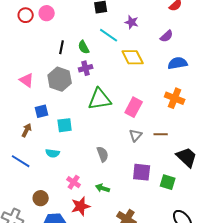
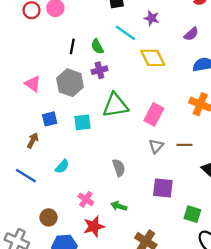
cyan square: (65, 125) -> (83, 122), moved
cyan semicircle: (53, 153) -> (62, 166), turned -56
green square: (168, 182) -> (192, 214), moved

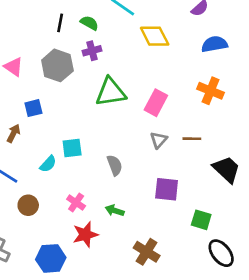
green semicircle: (97, 46) -> (89, 23), turned 147
cyan square: (83, 122) -> (72, 148), moved
brown circle: (49, 217) -> (28, 205), moved

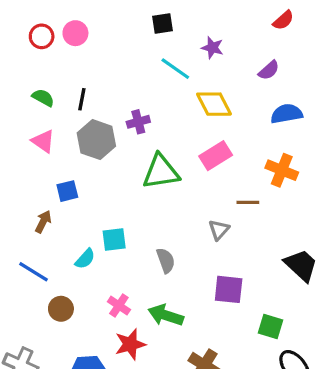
black line: (60, 23) -> (82, 99), moved
green semicircle: (89, 23) -> (43, 98), moved
pink rectangle: (156, 103) -> (216, 156), moved, turned 30
brown line: (192, 139) -> (248, 202), moved
green arrow: (115, 211) -> (166, 315), size x1.5

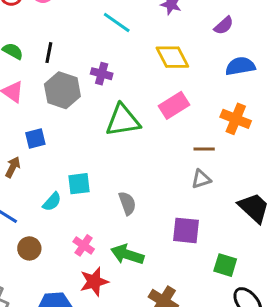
cyan line: (175, 69) -> (117, 22), moved
purple cross: (138, 122) -> (102, 74), turned 30
gray triangle: (219, 230) -> (201, 179), moved, turned 30

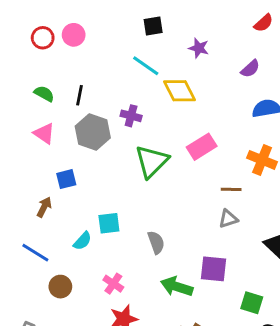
yellow diamond: (172, 57) -> (180, 91), moved
green triangle: (123, 120) -> (152, 161), turned -36
green arrow: (127, 254) -> (177, 287), moved

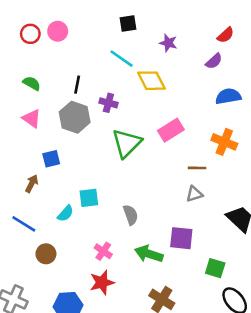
red semicircle: (264, 23) -> (226, 35), moved
black line: (79, 95) -> (77, 85), moved
pink cross: (113, 284) -> (103, 251), moved

